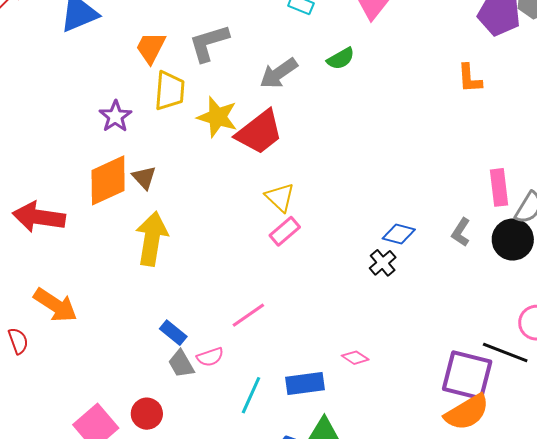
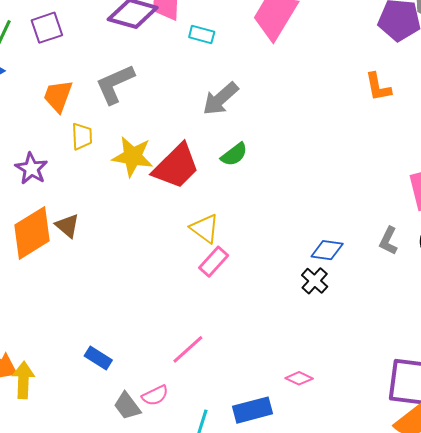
green semicircle: (341, 59) -> (234, 154), moved
gray arrow: (279, 73) -> (220, 99), moved
yellow trapezoid: (170, 91) -> (82, 136), size x0.7
yellow arrow: (152, 239) -> (23, 380), moved, size x0.7
blue rectangle: (173, 333) -> (98, 358), moved

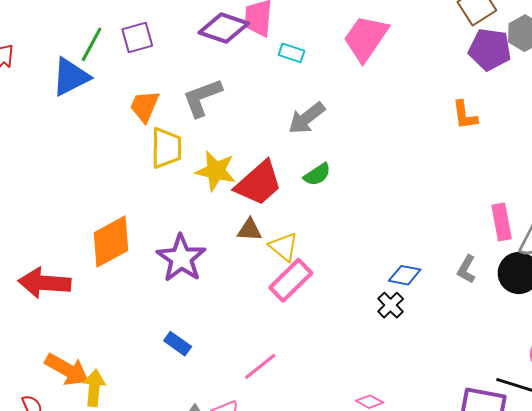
yellow trapezoid: (82, 136) -> (166, 148), size x1.5
purple star: (31, 169) -> (181, 258), moved, size x1.5
brown triangle: (67, 226) -> (250, 230), moved, turned -40
pink rectangle: (214, 262) -> (291, 280), size x1.4
blue rectangle: (98, 358) -> (178, 344), moved

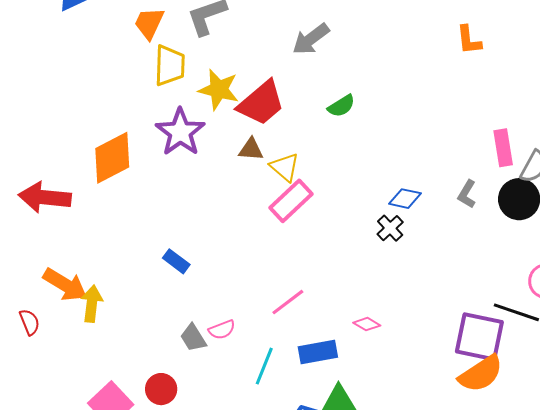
green semicircle: (317, 174) -> (341, 106), moved
purple star: (181, 258) -> (180, 132), moved
pink line: (260, 366) -> (288, 302), moved

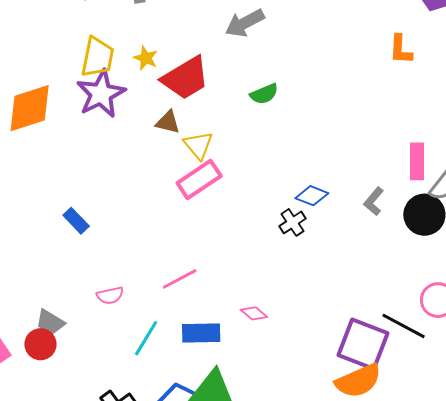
yellow trapezoid: (170, 65) -> (97, 57), moved
yellow star: (219, 90) -> (146, 58), size x0.6
gray trapezoid: (193, 338) -> (50, 322), moved, turned -36

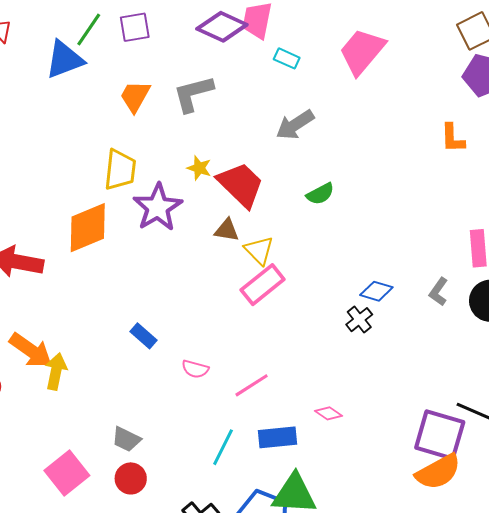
yellow trapezoid: (97, 57) -> (120, 170), moved
red trapezoid: (185, 78) -> (241, 185), turned -100
pink semicircle: (110, 295) -> (195, 369), moved, turned 32
red circle: (40, 344) -> (131, 478), moved

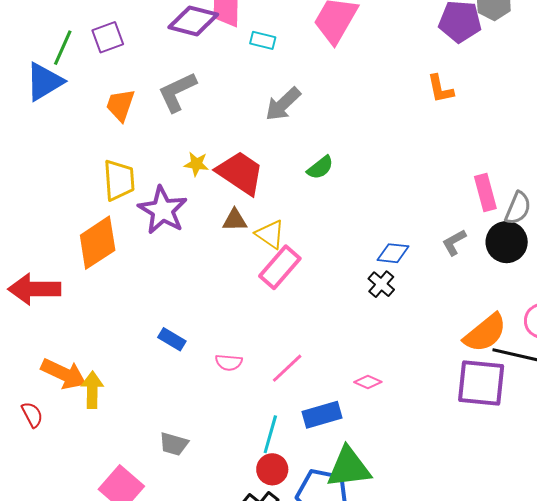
gray L-shape: (438, 292) -> (454, 242), turned 36
orange semicircle: (438, 472) -> (485, 333), moved
red circle: (131, 478) -> (272, 469), moved

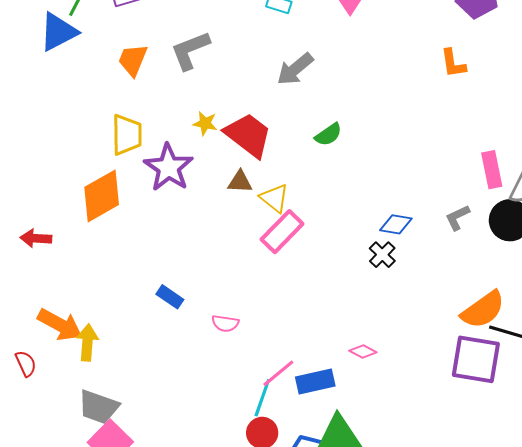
red arrow: (34, 289) -> (36, 238), size x0.6
pink line: (287, 368) -> (278, 373), moved
gray trapezoid: (174, 444) -> (99, 407), moved, size x1.4

